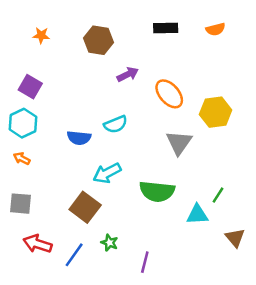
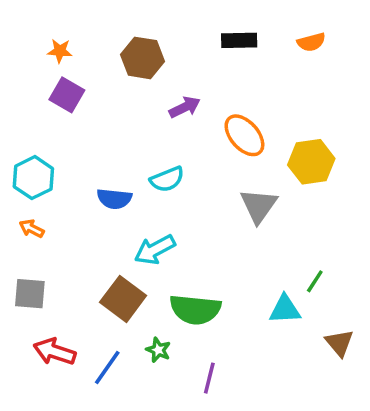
purple square: (30, 87) -> (67, 95), moved
green semicircle: (157, 191) -> (195, 309), moved

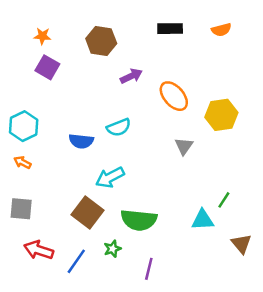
gray triangle: (259, 206) -> (184, 146), size x0.7
green star: (158, 350) -> (112, 249), turned 30

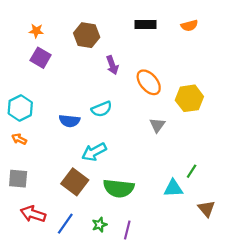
purple arrow: (131, 76) -> (112, 65), turned 96
green star: (112, 249) -> (99, 225), moved

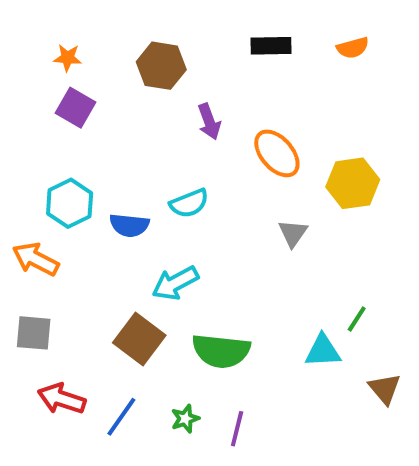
cyan hexagon: (20, 108) -> (70, 203), moved
orange arrow: (19, 139) -> (36, 259), size x1.6

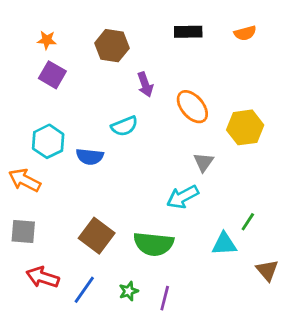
cyan semicircle: (189, 203) -> (124, 126), moved
cyan arrow: (175, 283) -> (183, 197), moved

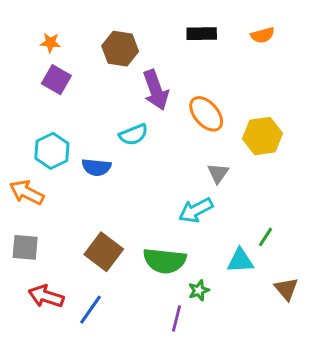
purple arrow: (145, 84) -> (156, 90), size x1.5
green star: (129, 291) -> (199, 290), moved

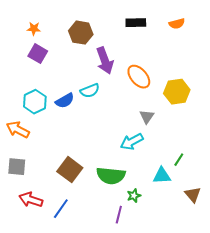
blue semicircle: (96, 167) -> (65, 101), moved, turned -36

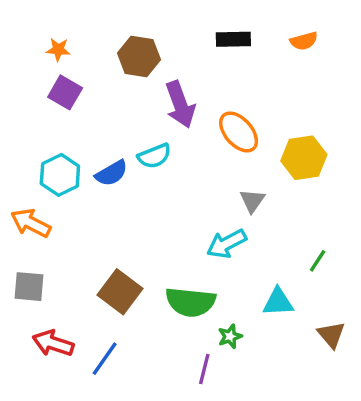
green line: (179, 160) -> (318, 261), moved

